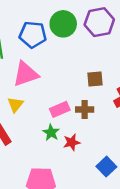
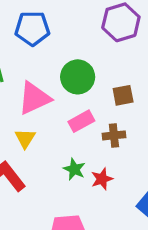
green circle: (63, 24) -> (78, 77), moved
blue pentagon: (33, 35) -> (32, 28), moved
pink rectangle: (60, 109) -> (81, 121), moved

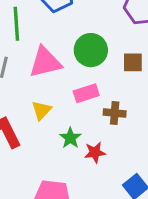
brown square: (123, 95) -> (133, 62), moved
yellow triangle: (25, 138) -> (41, 110), moved

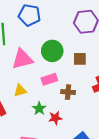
yellow triangle: (41, 110) -> (20, 91), turned 32

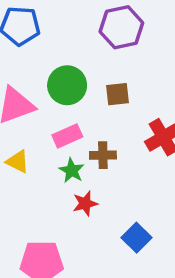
yellow triangle: (20, 91) -> (18, 162), turned 48
green star: (39, 109) -> (72, 170), moved

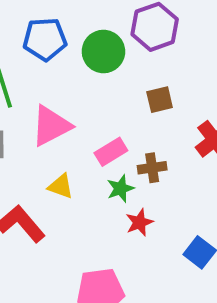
green circle: (67, 85) -> (103, 51), moved
green star: (72, 170) -> (120, 189), turned 30

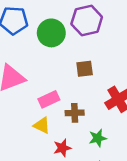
yellow triangle: (61, 186) -> (42, 125), moved
green star: (120, 189) -> (98, 138), moved

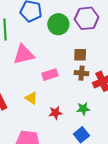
brown cross: (75, 113) -> (81, 73), moved
yellow triangle: (42, 125) -> (31, 98), moved

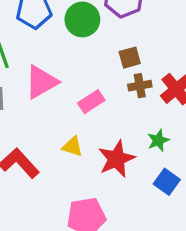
red star: (55, 113) -> (117, 159), size x1.6

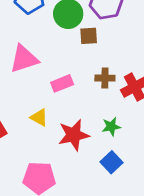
brown square: (130, 58) -> (89, 36), moved

